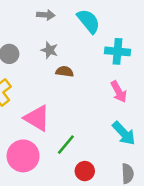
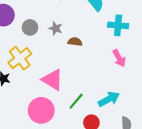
gray star: (49, 50) -> (56, 28), moved
cyan arrow: (124, 133) -> (109, 99), moved, turned -75

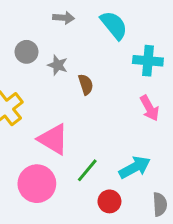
gray circle: (30, 27) -> (27, 52), moved
brown semicircle: (75, 42) -> (86, 84), turned 64

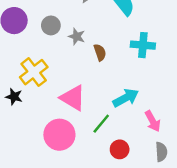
cyan cross: (148, 61) -> (143, 45), moved
pink arrow: (149, 108) -> (153, 121), moved
cyan arrow: (135, 167) -> (126, 98), moved

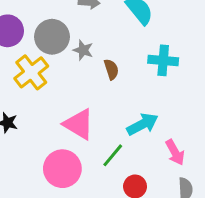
gray circle: (51, 25) -> (52, 37), size x1.5
yellow cross: (34, 72) -> (31, 72), moved

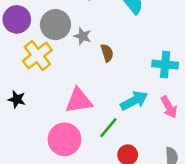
cyan cross: (163, 60) -> (165, 65), moved
pink triangle: (79, 124) -> (79, 101), turned -40
pink arrow: (175, 152) -> (169, 107), moved

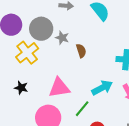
black star: (17, 99) -> (21, 88), moved

